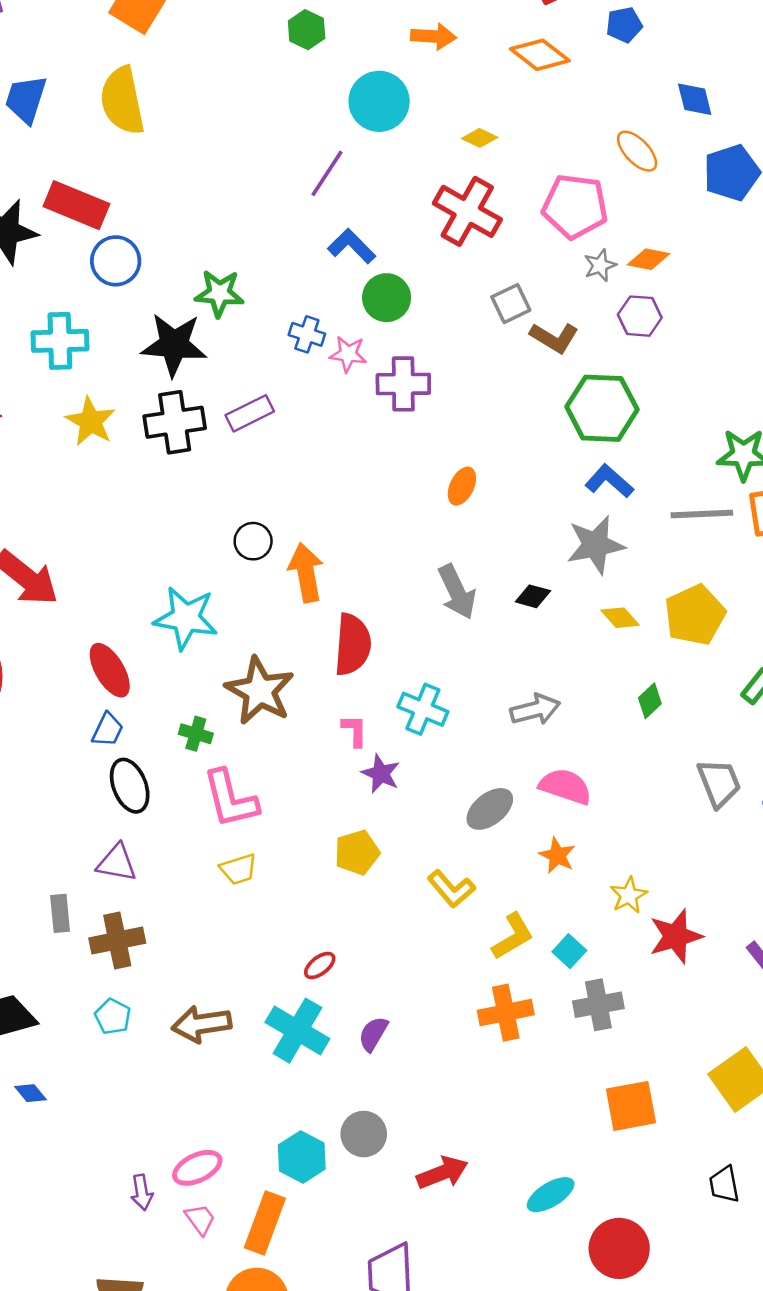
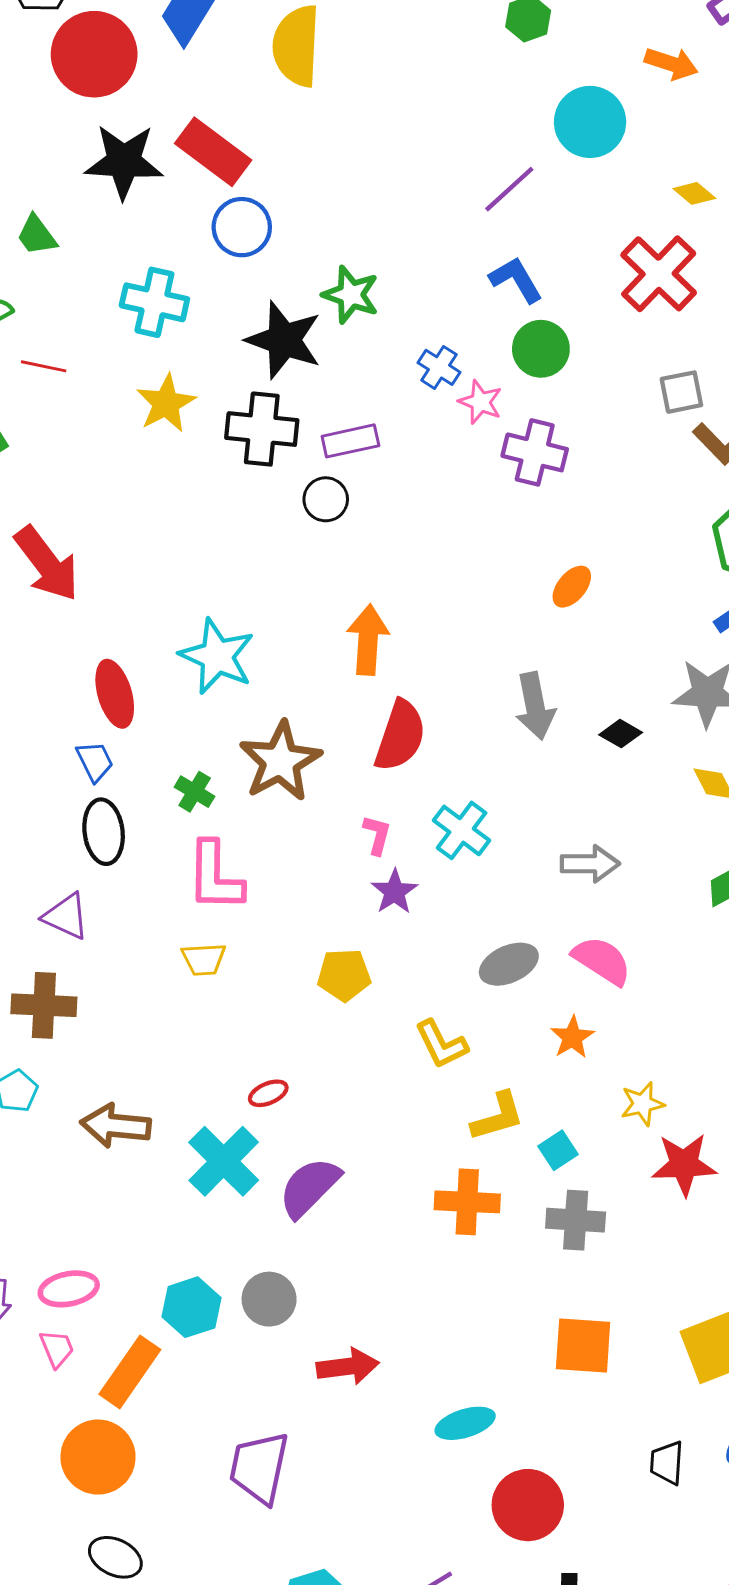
black circle: (253, 541) -> (326, 499), moved
blue trapezoid: (108, 730) -> (95, 761), turned -66
purple semicircle: (373, 1034) -> (309, 1187), size x1.6

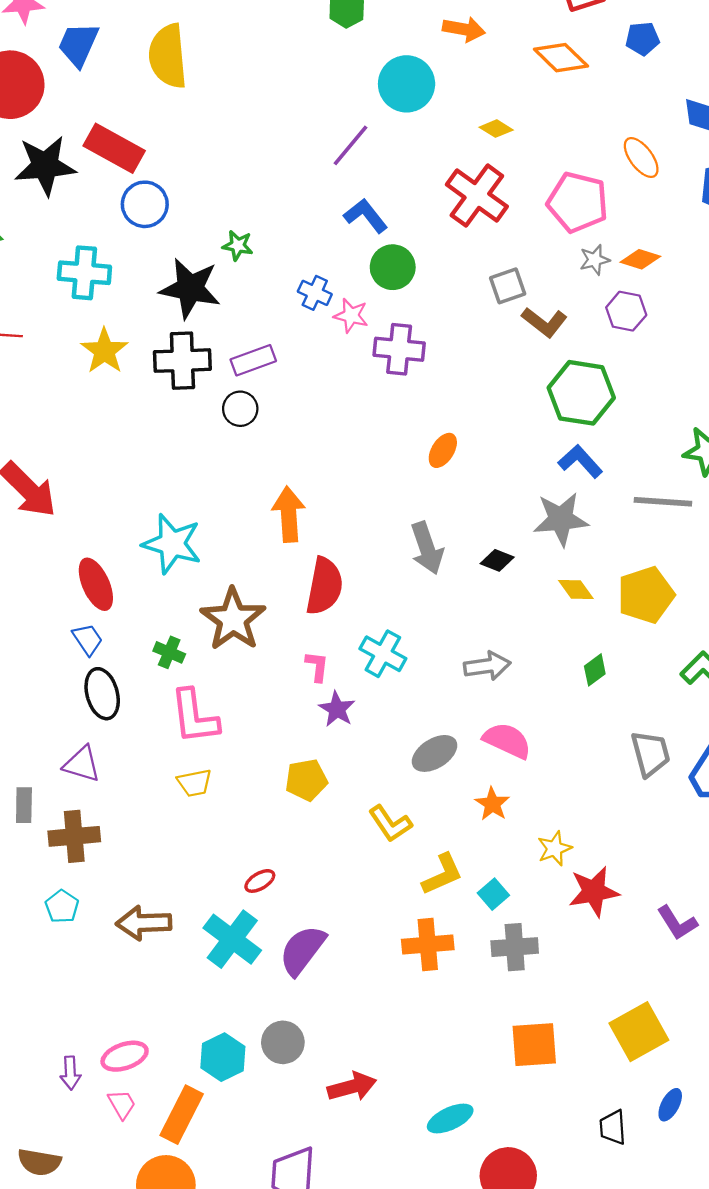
green star: (351, 295) -> (238, 245), size x0.7

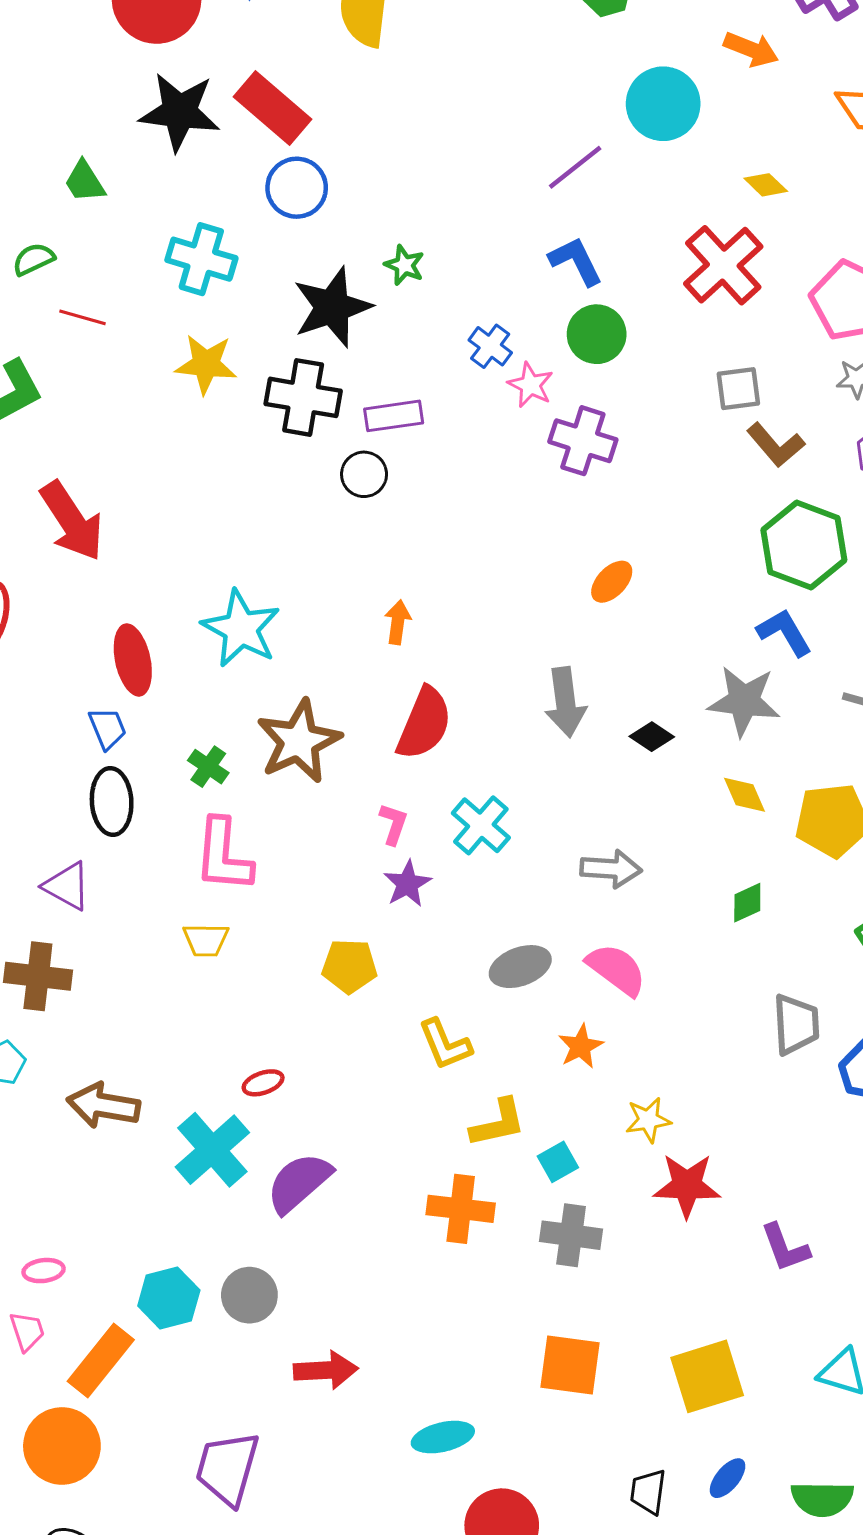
black star: (190, 288) -> (332, 307), turned 30
yellow star: (104, 351) -> (206, 364), turned 30
orange arrow: (289, 514) -> (398, 622), size x0.6
pink ellipse: (125, 1056) -> (44, 1271), size x0.7

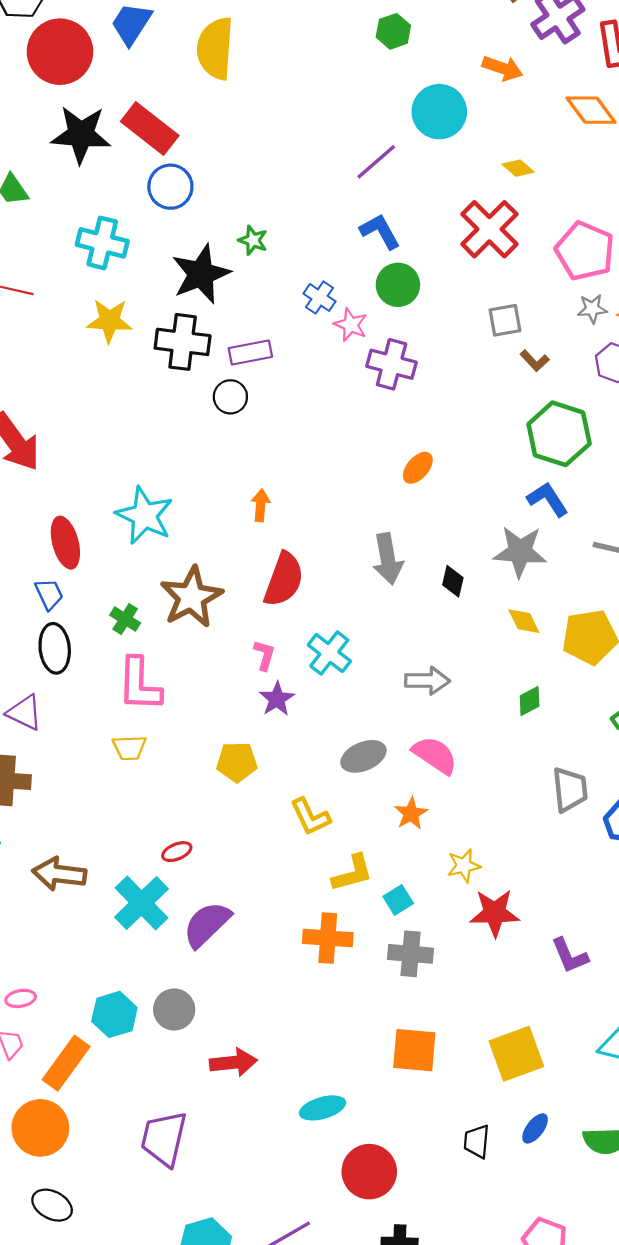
brown L-shape: (776, 445) -> (535, 361), size x0.7
black diamond: (652, 737) -> (453, 581), turned 72

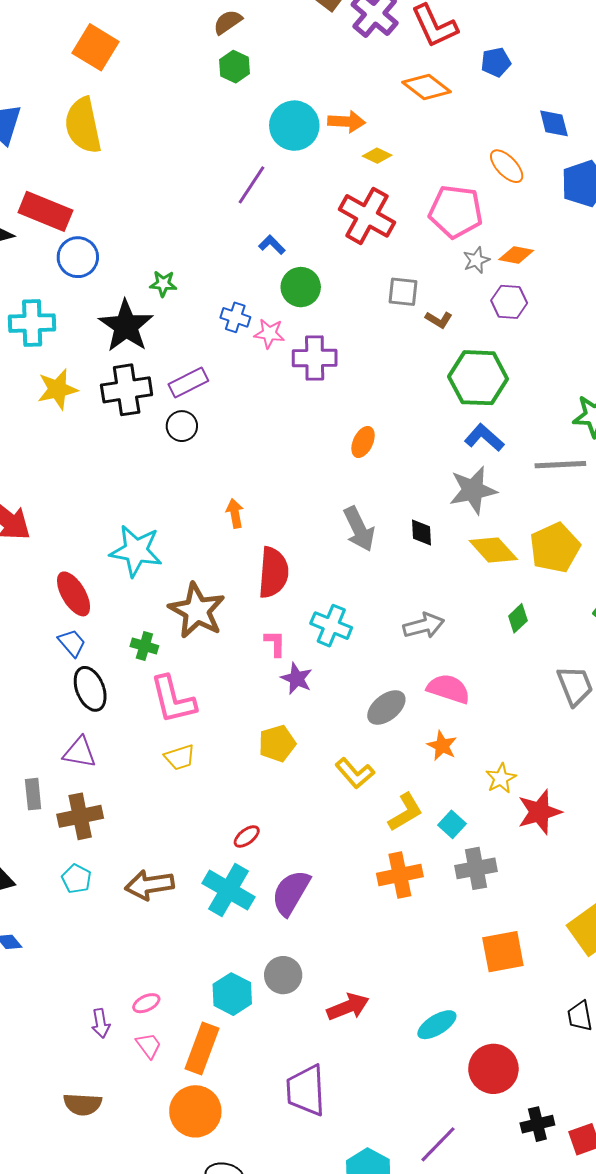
orange arrow: (503, 68) -> (346, 122), moved
blue L-shape: (380, 231) -> (272, 245), size x0.7
gray square: (505, 320) -> (403, 292), turned 32
yellow diamond: (524, 621) -> (493, 550), size x1.5

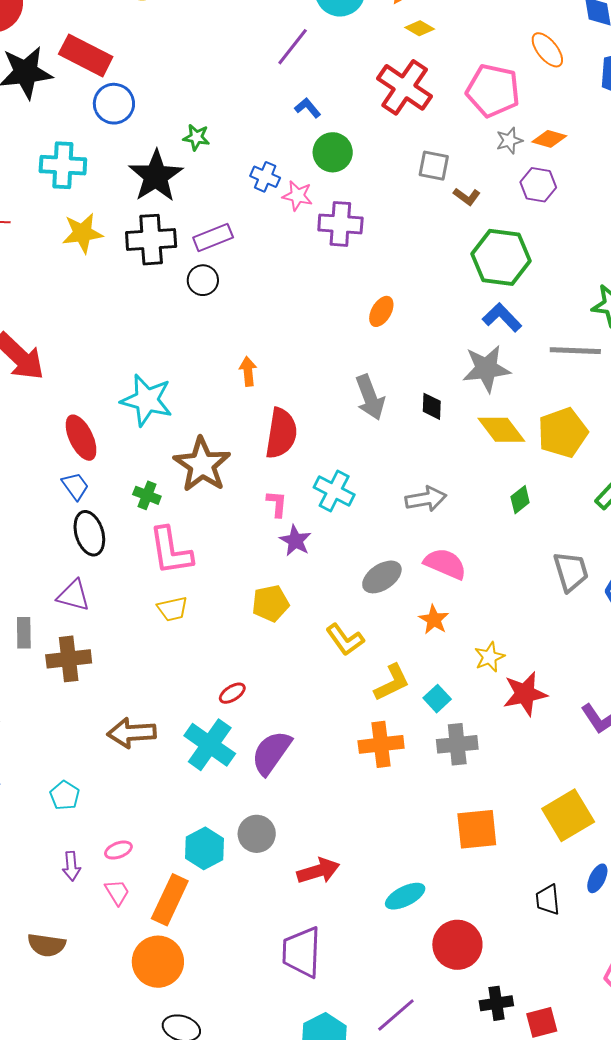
cyan pentagon: (77, 879) -> (65, 795), moved
purple trapezoid: (306, 1090) -> (302, 952), moved

